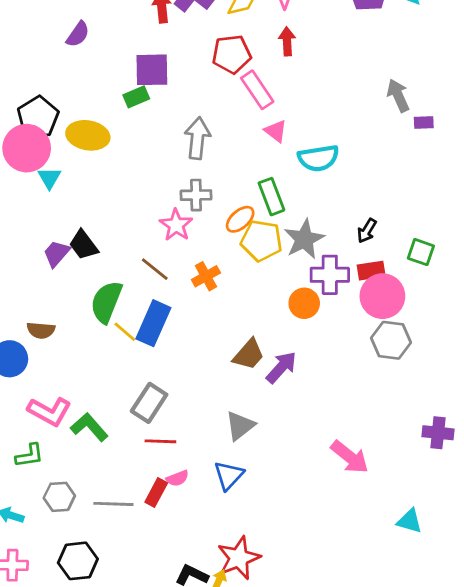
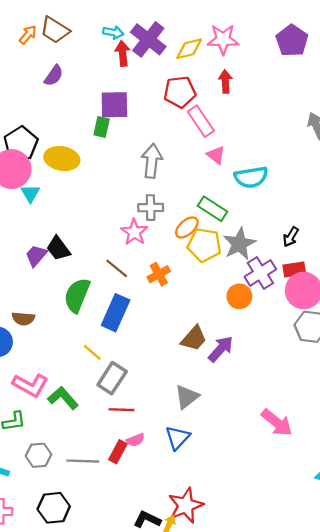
green rectangle: (136, 97) -> (102, 127), turned -54
green rectangle: (271, 197) -> (213, 209), turned -36
purple cross: (330, 275) -> (260, 273), turned -32
yellow line: (125, 332) -> (92, 352), moved

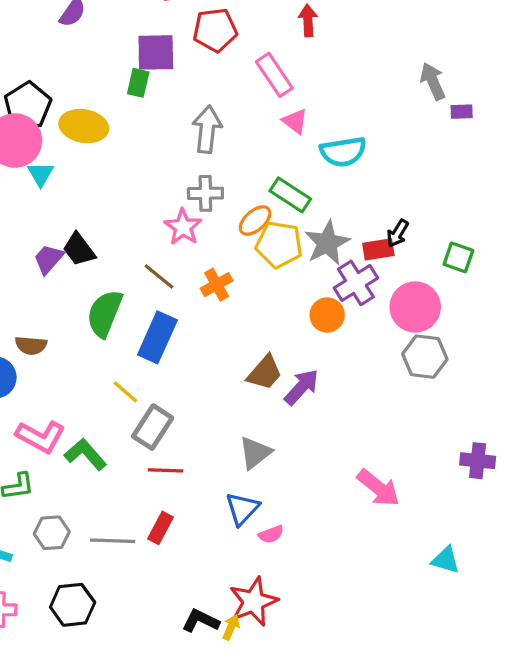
red pentagon: (180, 92) -> (215, 30), moved
red rectangle: (294, 269) -> (378, 249), moved
pink semicircle: (135, 440) -> (271, 534), moved

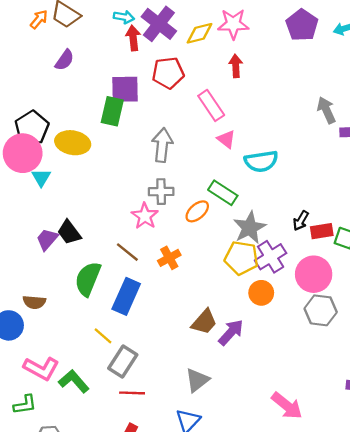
green rectangle: (138, 83) -> (112, 111), size x1.4
yellow pentagon: (279, 245) -> (241, 258), moved
red rectangle: (378, 249) -> (322, 231), moved
orange circle: (327, 315) -> (261, 293), moved

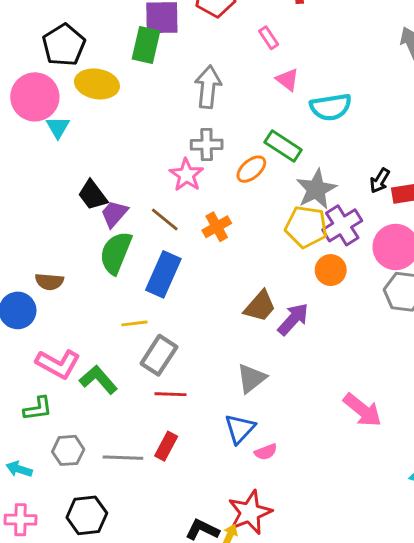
pink rectangle: (211, 105) -> (269, 38), size x0.6
black pentagon: (32, 128) -> (64, 45), moved
purple trapezoid: (47, 239) -> (114, 214), moved
yellow line: (103, 336) -> (134, 323), turned -48

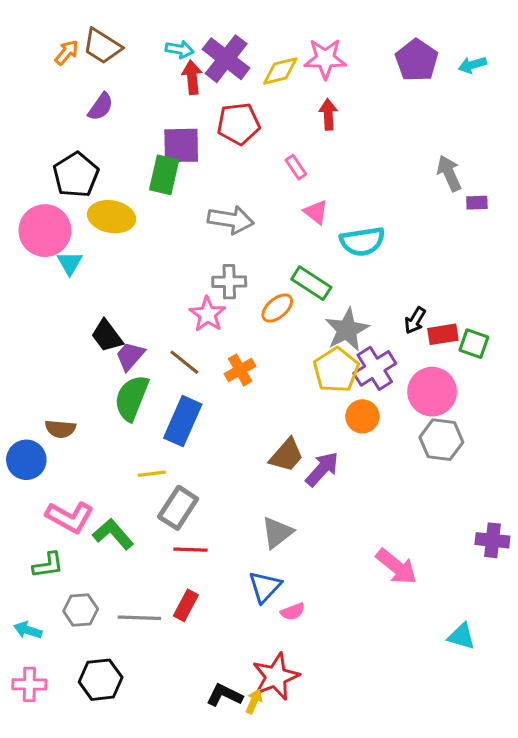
gray arrow: (208, 87) -> (231, 220), turned 93
yellow pentagon: (306, 227) -> (336, 370), turned 30

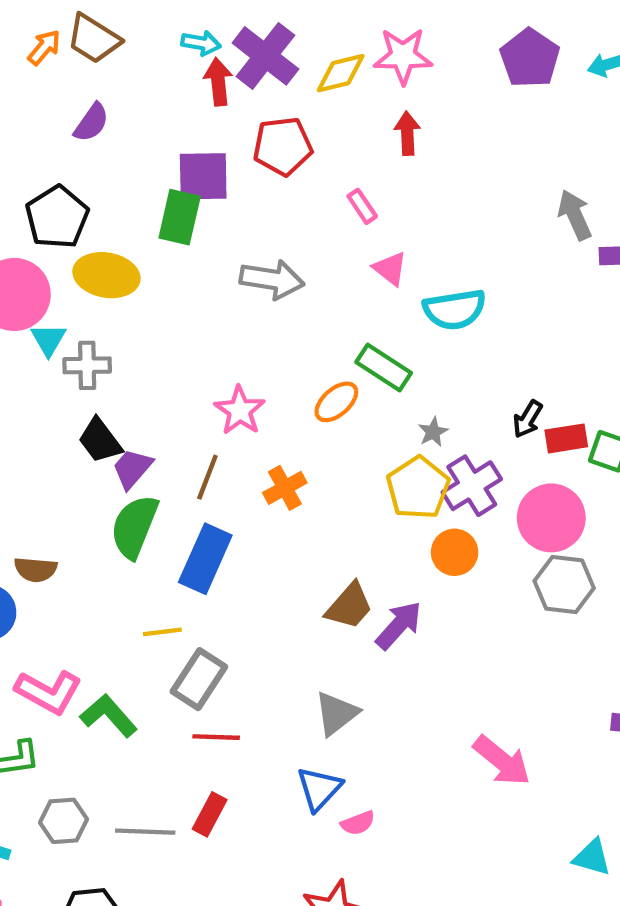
gray cross: (229, 282) -> (87, 365), moved
gray star: (347, 330) -> (433, 432), size x0.5
brown line: (184, 362) -> (207, 477), turned 72

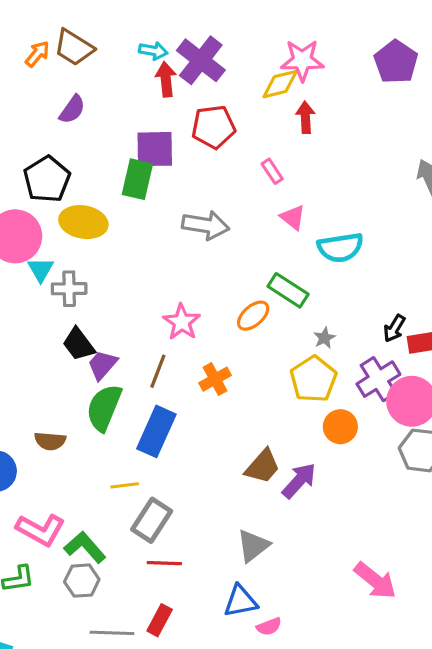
yellow diamond: (341, 73) -> (280, 84), moved
purple cross: (472, 486) -> (378, 379), moved
brown semicircle: (36, 569) -> (50, 441), moved
blue triangle: (319, 789) -> (240, 601), turned 36
gray hexagon: (64, 821) -> (82, 581), moved

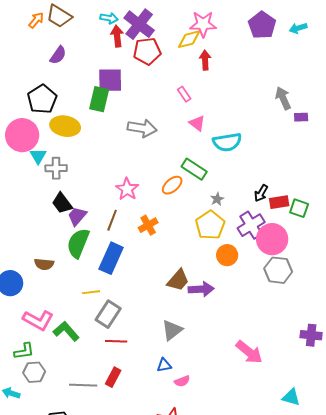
red pentagon: (213, 127) -> (147, 51), moved
purple arrow: (299, 481) -> (201, 289), turned 45
gray hexagon: (82, 581) -> (34, 372), moved
blue triangle: (240, 601) -> (164, 365), size x0.7

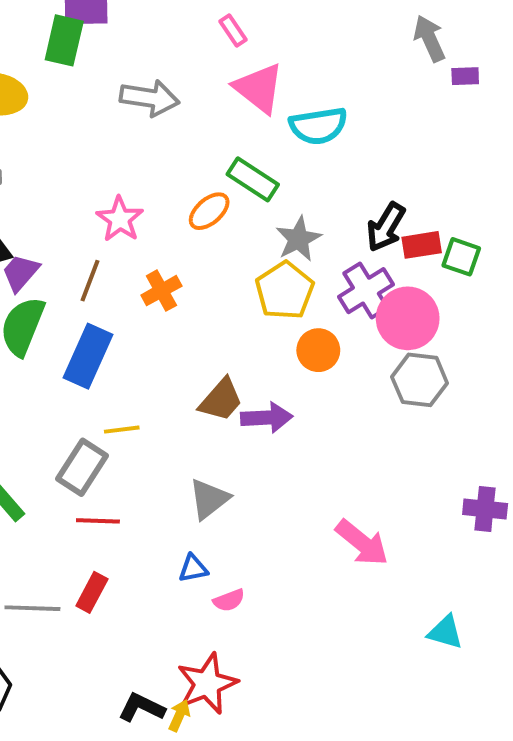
pink triangle: (197, 123) -> (259, 88), size x1.6
black arrow: (261, 193) -> (386, 227), size x1.4
gray star: (217, 199) -> (298, 239), size x1.6
yellow line: (91, 292) -> (122, 430), moved

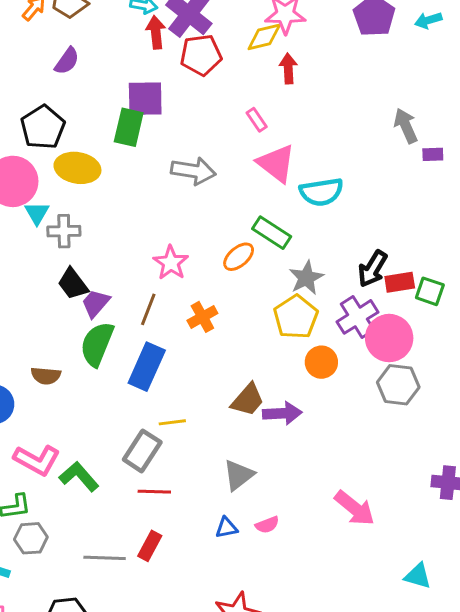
pink semicircle: (229, 600) -> (267, 525), moved

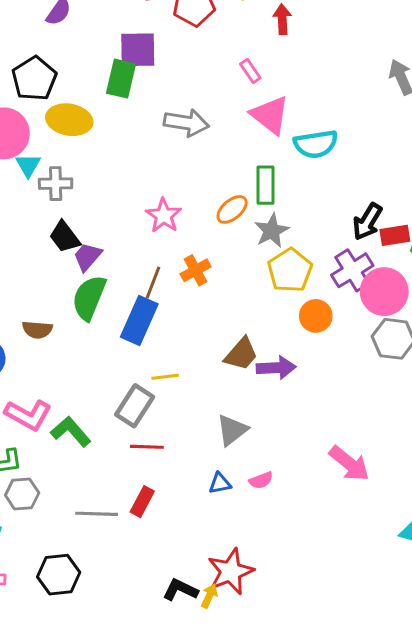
green rectangle: (272, 233) -> (266, 185), turned 57
gray star: (306, 278) -> (272, 231), moved
brown line: (148, 309) -> (153, 282), moved

